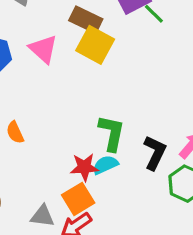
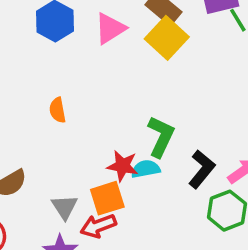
pink triangle: (43, 49) -> (110, 28), turned 32
gray triangle: (42, 216) -> (65, 207), turned 35

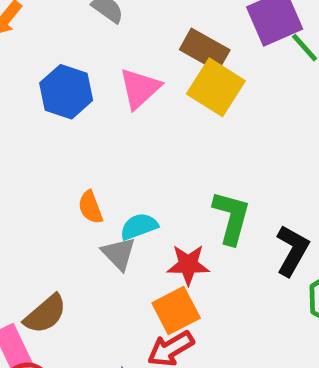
cyan semicircle: (146, 169) -> (139, 226), moved
gray triangle: (65, 207) -> (119, 254), moved

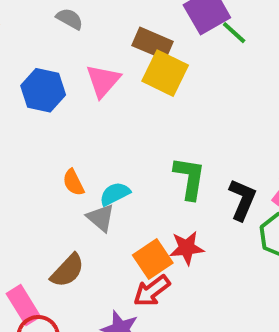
red star: (188, 265) -> (187, 248), moved
brown semicircle: (45, 314) -> (67, 270), moved

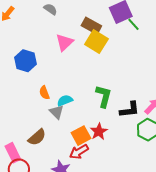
blue hexagon: (43, 90) -> (25, 61), moved
black L-shape: (242, 200) -> (130, 110), turned 55
red star: (187, 248) -> (99, 132), turned -30

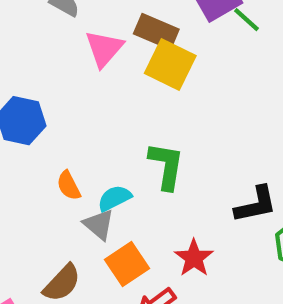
pink triangle: (64, 42) -> (104, 48), moved
green L-shape: (104, 96) -> (166, 166), moved
orange square: (81, 136) -> (127, 264), moved

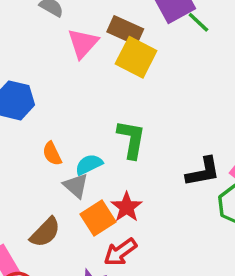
red star: (194, 258) -> (127, 207), moved

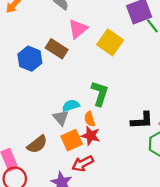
brown rectangle: (125, 30) -> (57, 49), moved
orange semicircle: (52, 154) -> (90, 119), moved
red star: (127, 207) -> (91, 136), turned -30

